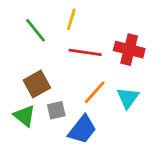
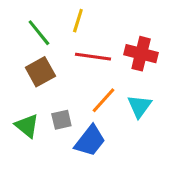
brown square: (37, 84) -> (40, 72), moved

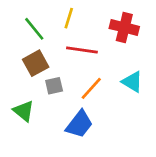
red cross: (141, 54) -> (124, 27), moved
cyan triangle: (140, 106) -> (132, 82), moved, turned -35
gray square: (61, 120) -> (54, 86), moved

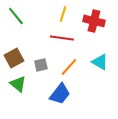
yellow line: (69, 18) -> (63, 14), moved
green line: (34, 29) -> (16, 16), moved
brown square: (36, 63) -> (14, 58), moved

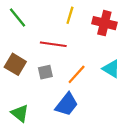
red line: (62, 38) -> (53, 44), moved
brown square: (14, 58) -> (15, 64), turned -30
green triangle: (18, 84) -> (20, 113), moved

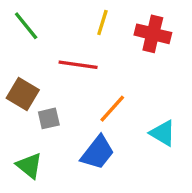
cyan triangle: (111, 69) -> (163, 133), moved
gray square: (45, 72) -> (49, 118), moved

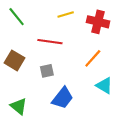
yellow line: (102, 22) -> (66, 14), turned 56
orange line: (112, 109) -> (93, 58), moved
gray square: (49, 118) -> (47, 71), moved

